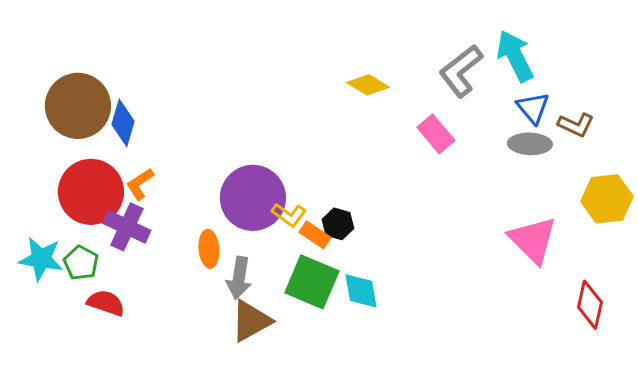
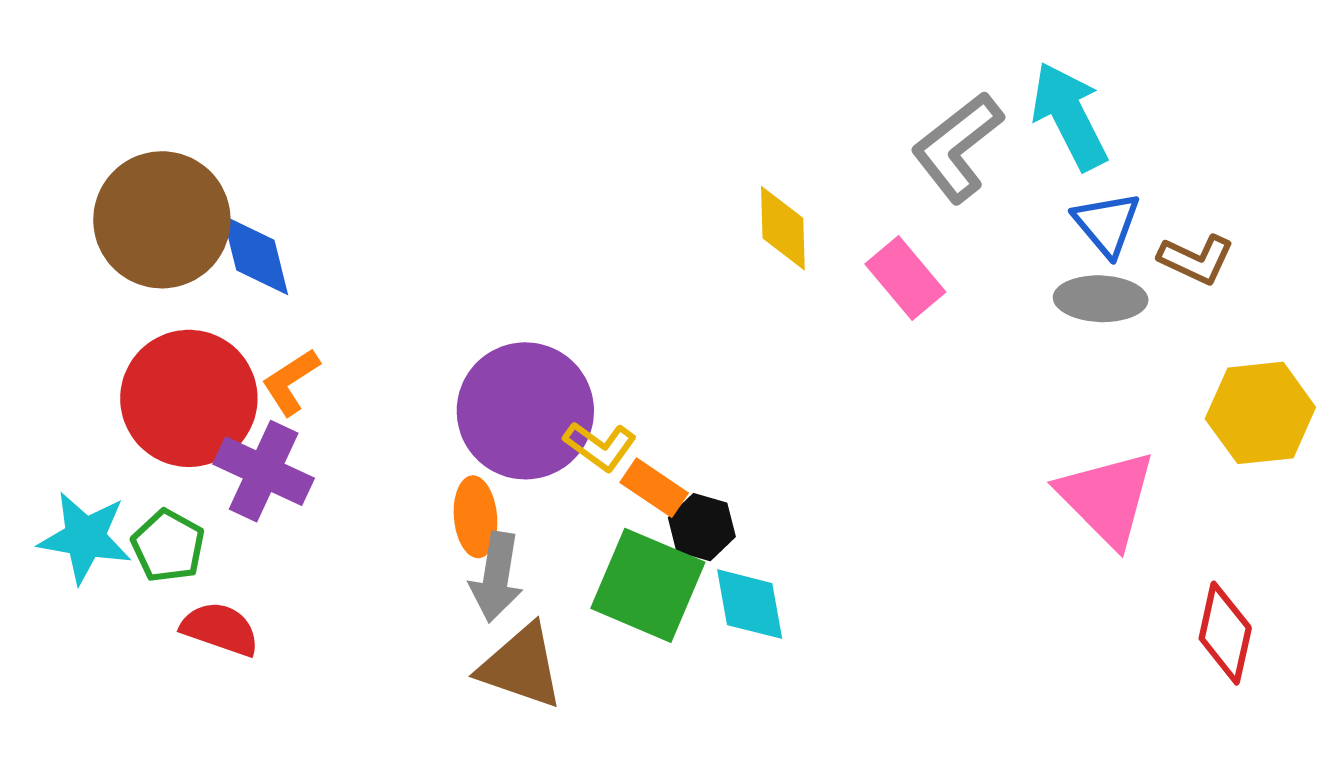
yellow diamond: (368, 85) -> (783, 228), moved, turned 57
blue diamond: (123, 123) -> (255, 255), turned -30
black hexagon: (338, 224) -> (702, 527), moved
orange ellipse: (209, 249) -> (475, 517), moved
brown triangle: (251, 321) -> (521, 666), turned 48

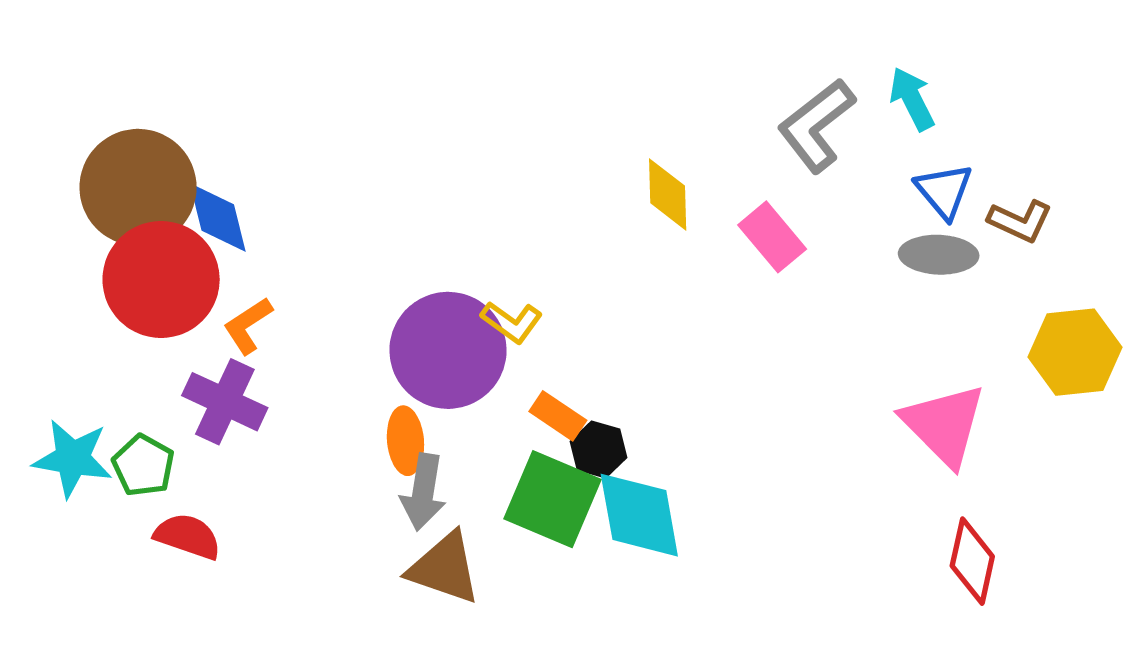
cyan arrow: (1069, 116) -> (912, 99), size x0.7
red circle: (189, 398) -> (161, 279), moved
yellow L-shape: (600, 446) -> (512, 322), moved
cyan diamond: (750, 604) -> (639, 515), size x1.4
red diamond: (1225, 633) -> (972, 561), moved

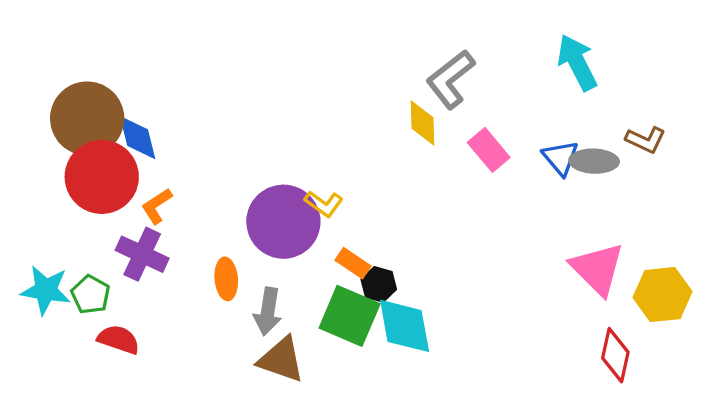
cyan arrow: (912, 99) -> (577, 62), size x1.4
gray L-shape: (816, 125) -> (451, 79), moved
blue triangle: (944, 191) -> (560, 158), moved
yellow hexagon: (1075, 352) -> (662, 295), moved
orange ellipse: (405, 441) -> (226, 279), moved

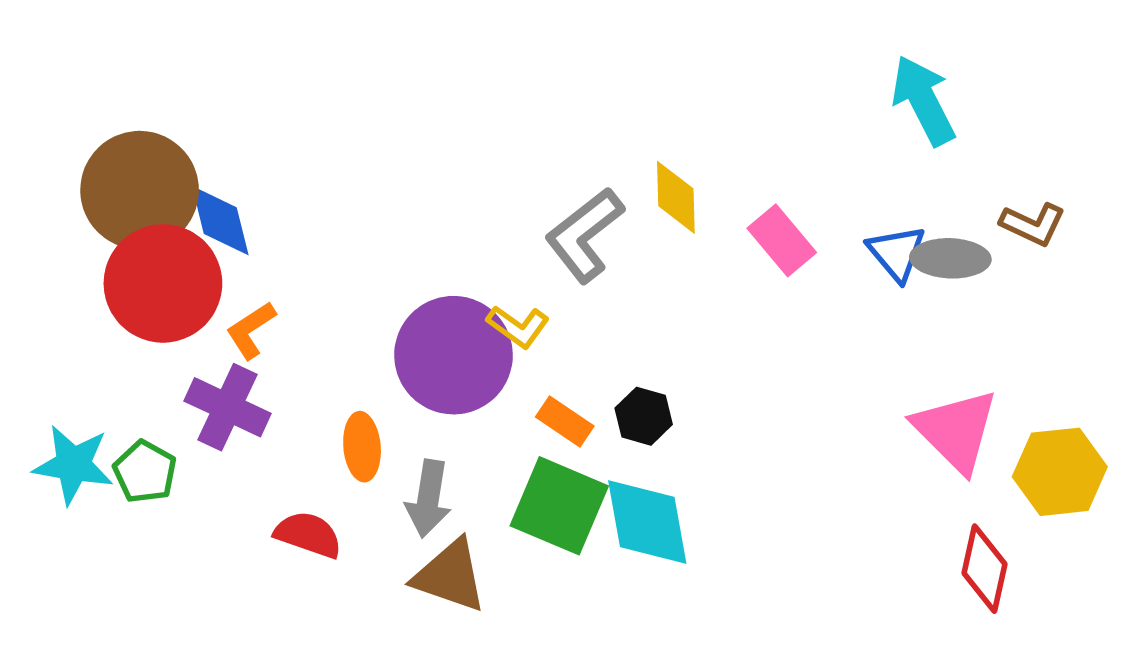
gray L-shape: (451, 79) -> (584, 235), moved
black hexagon: (379, 284) -> (644, 416), moved
red semicircle: (119, 339) -> (308, 535), moved

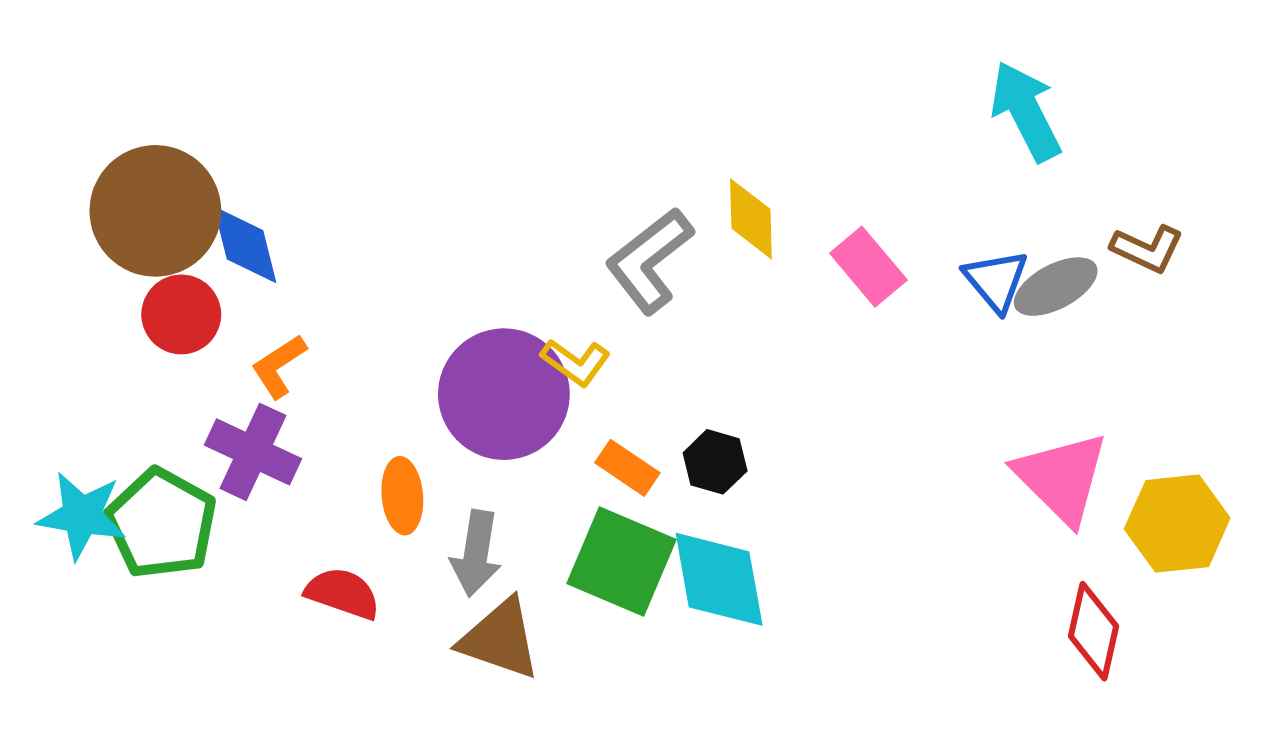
gray ellipse: (950, 258) -> (1056, 287), turned -30
red circle: (163, 283) -> (181, 314), size x0.6
green pentagon: (145, 472) -> (161, 524), size x1.6

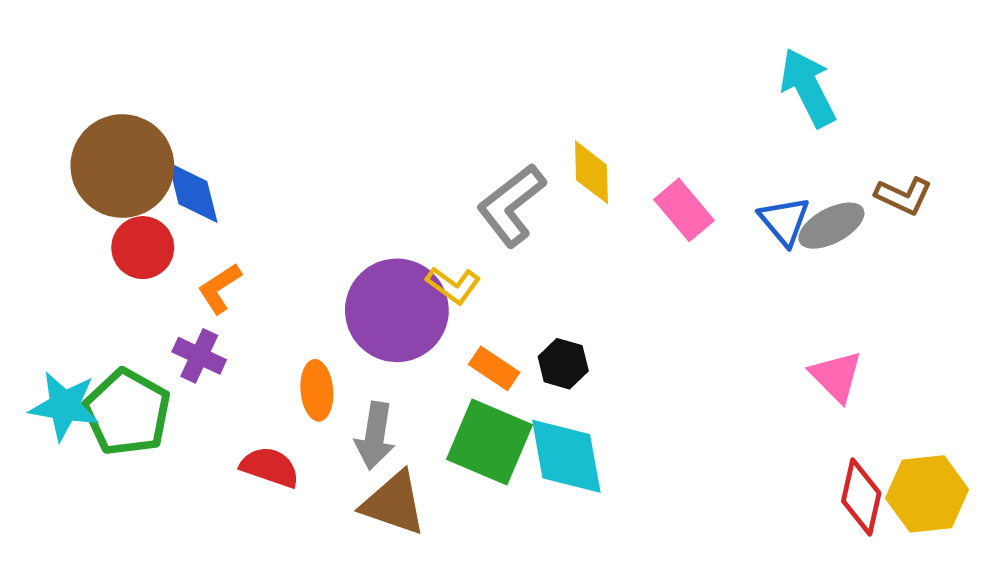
purple cross: (253, 452) -> (199, 356), size x0.7
pink triangle: (1062, 478) -> (836, 376), size x0.7
yellow hexagon: (1177, 524) -> (927, 494), moved

